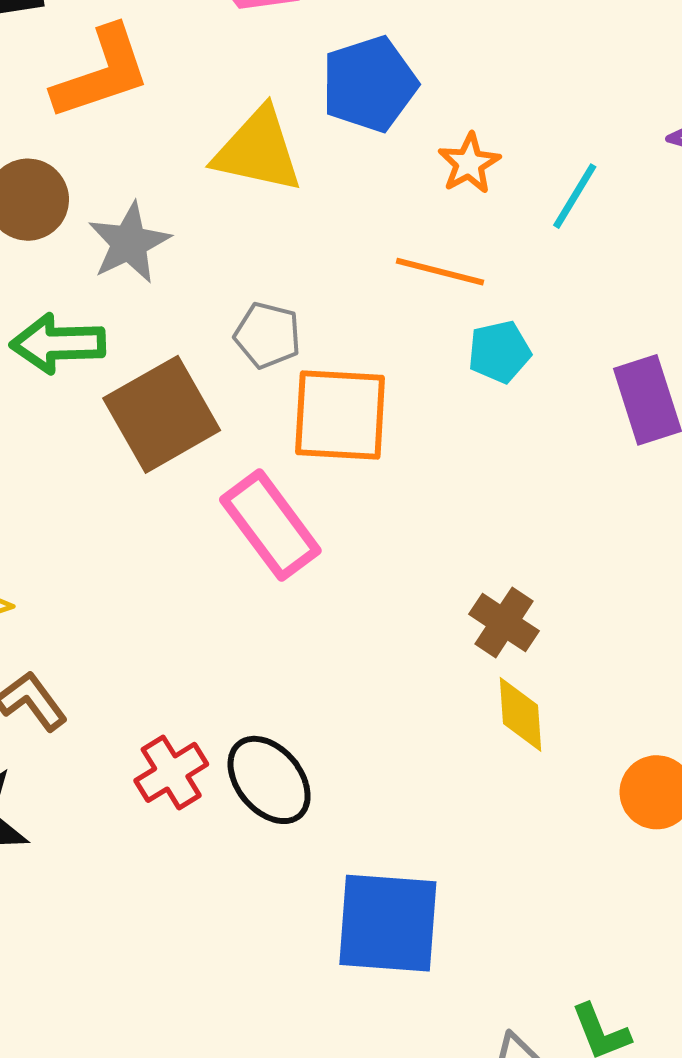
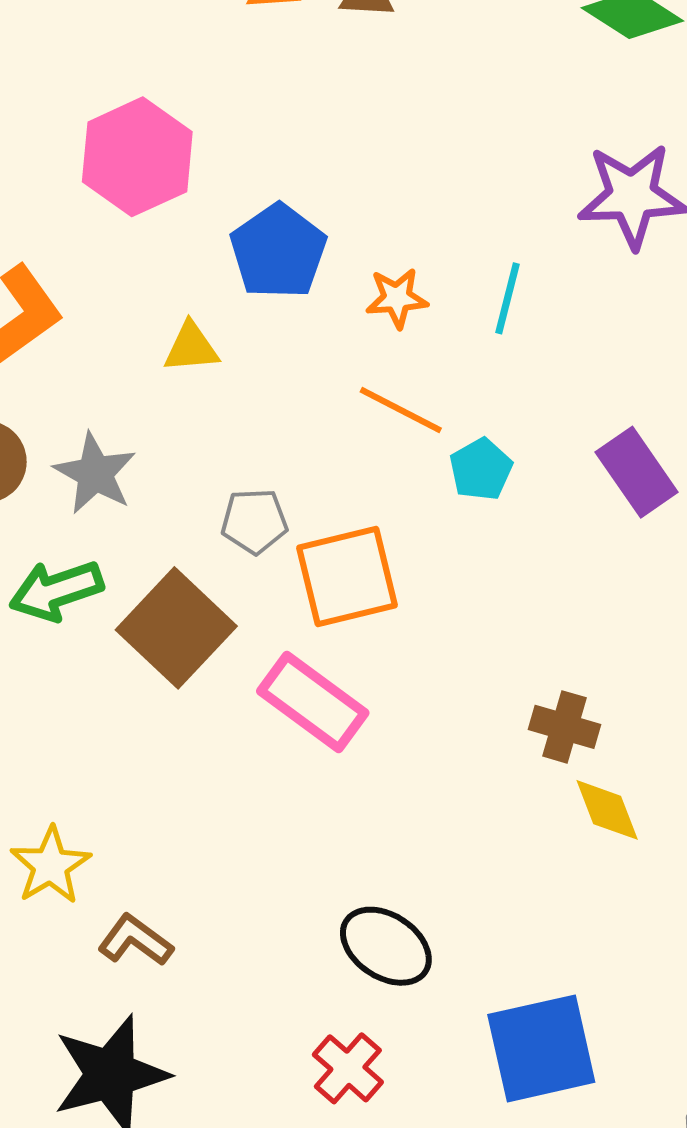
yellow triangle: (258, 150) -> (191, 347), size x0.6
orange star: (469, 163) -> (397, 298), turned -30
orange line: (440, 272) -> (401, 410), turned 30
red cross: (171, 772) -> (348, 1068), moved

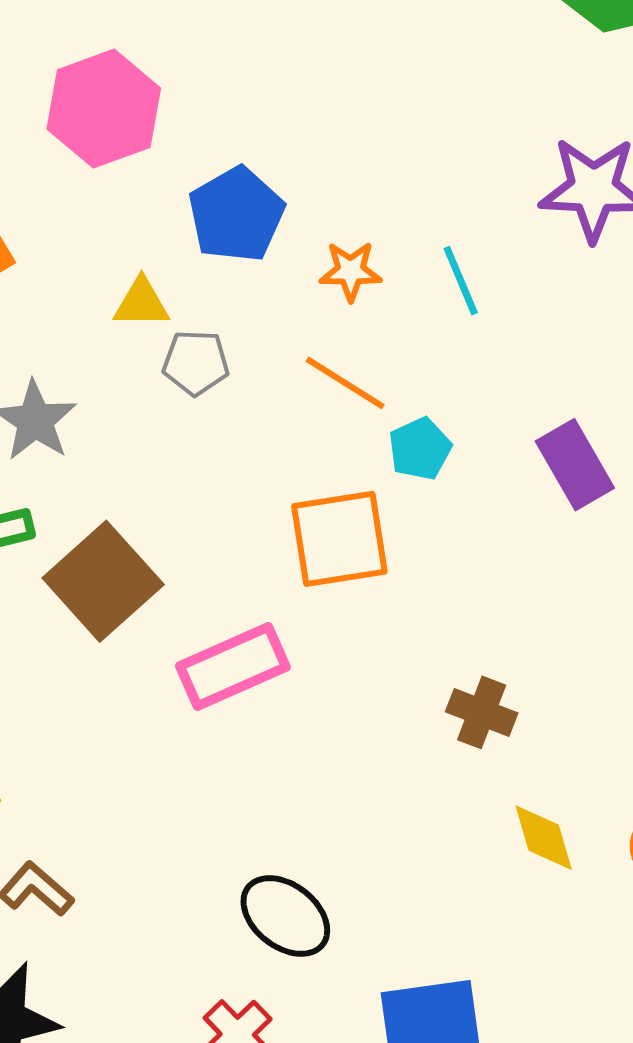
cyan line: (507, 298) -> (461, 281), turned -42
gray pentagon: (254, 521) -> (196, 363), moved
orange square: (347, 576) -> (339, 539), moved
pink rectangle: (313, 702) -> (233, 667), turned -65
yellow diamond: (607, 810) -> (544, 838), moved

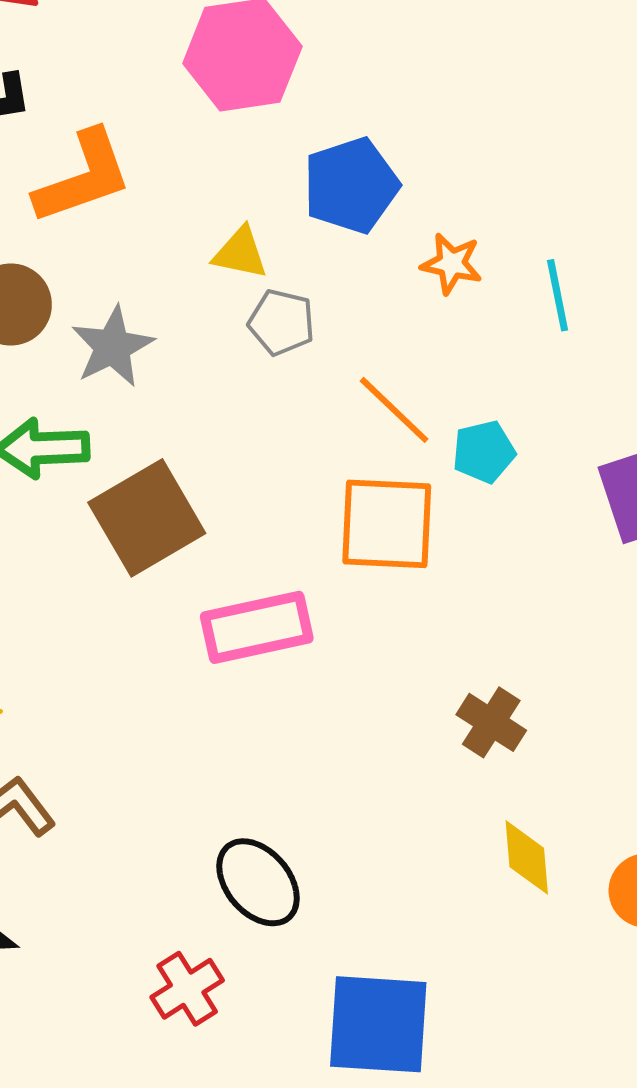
orange line: (345, 383) -> (394, 410), moved

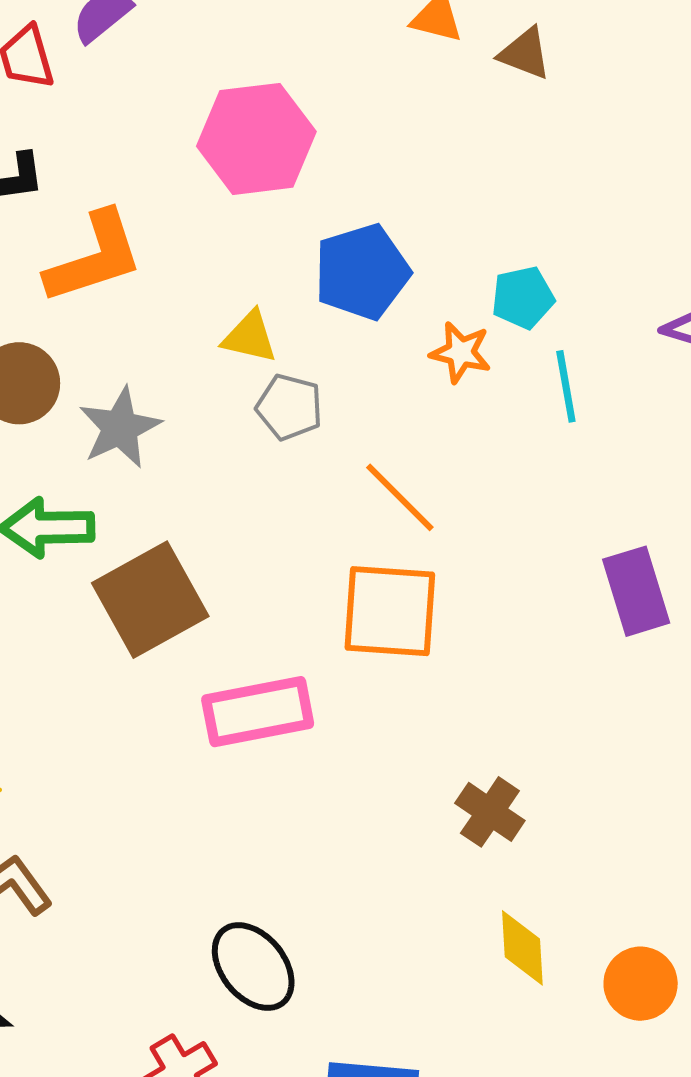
cyan pentagon: (484, 452) -> (523, 298), moved

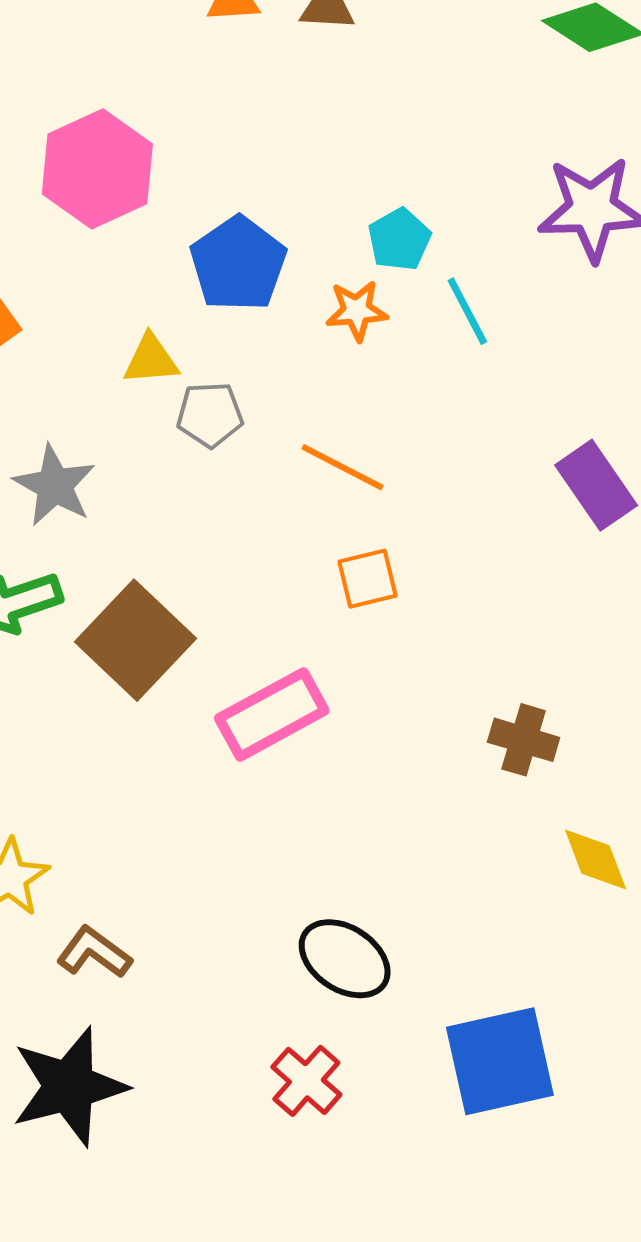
orange square: (390, 611) -> (367, 579), size x0.6

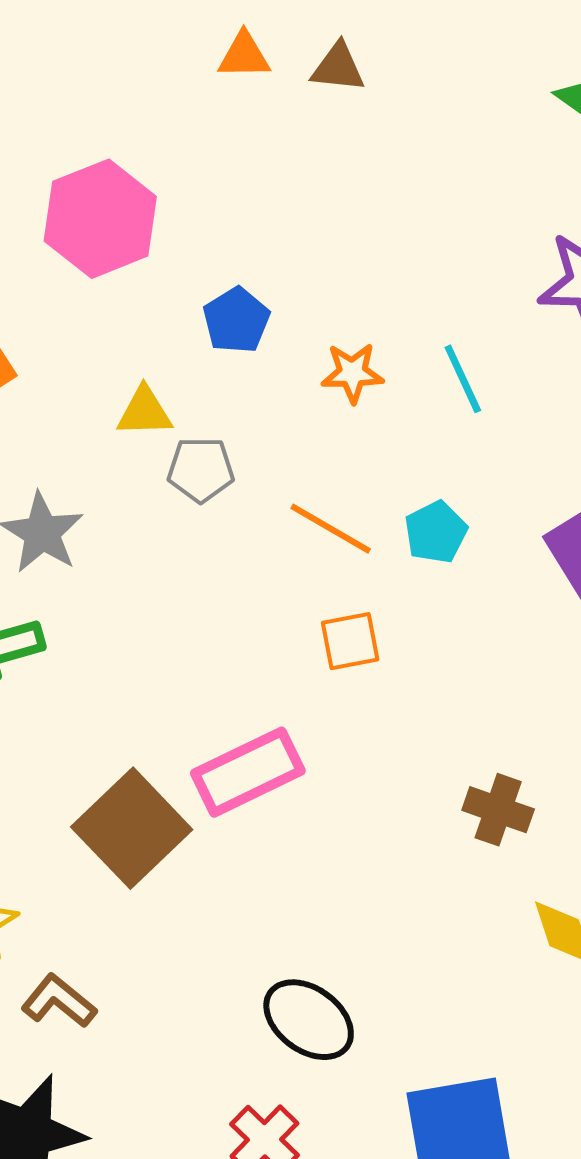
cyan pentagon: (399, 240) -> (436, 532), moved
blue pentagon: (238, 264) -> (236, 320), size x0.7
brown square: (136, 640) -> (132, 828), moved

